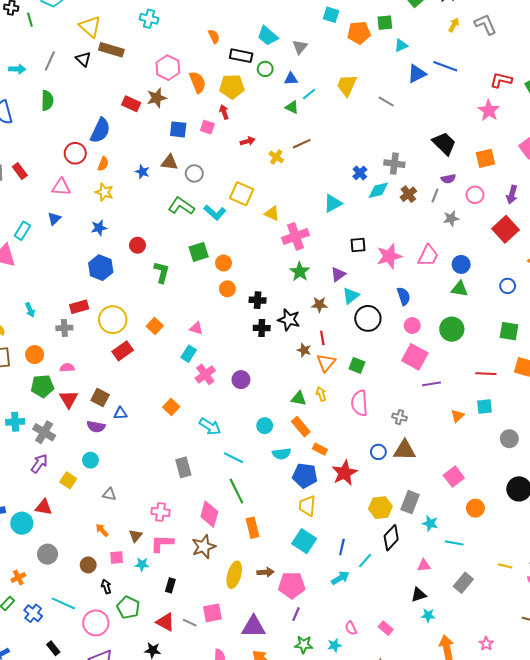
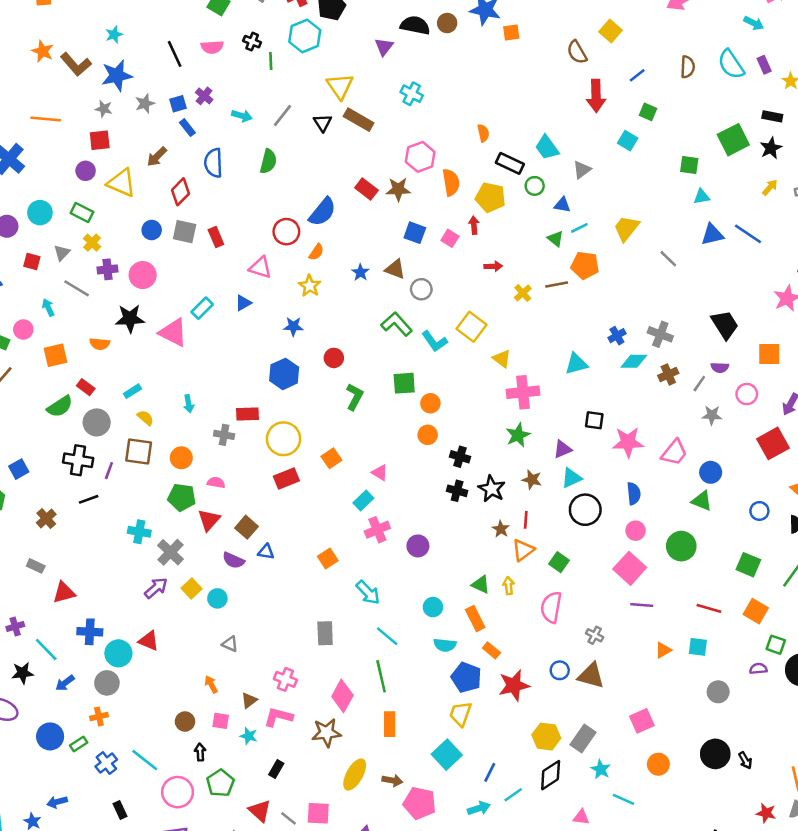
orange pentagon: (359, 33) -> (585, 265), moved
yellow square: (68, 480) -> (192, 588), moved
gray circle: (48, 554) -> (107, 683), moved

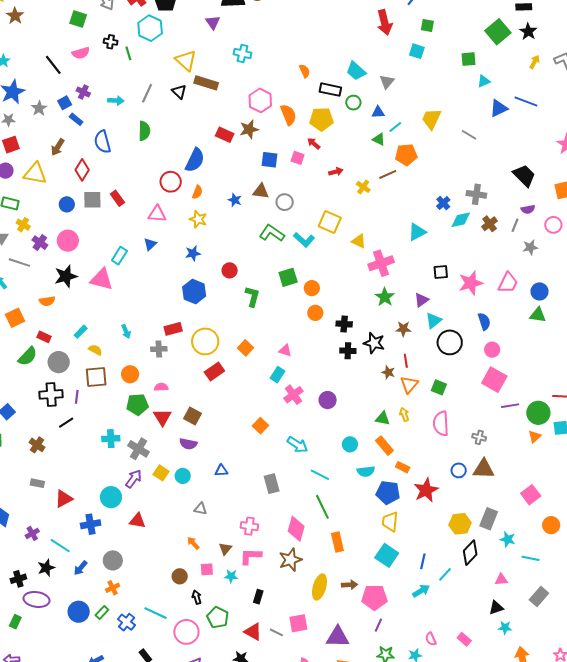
red arrow: (474, 225) -> (314, 143), turned -32
purple cross: (107, 269) -> (40, 243), turned -35
green circle: (681, 546) -> (538, 413), moved
blue triangle: (266, 552) -> (221, 470), moved
cyan circle: (118, 653) -> (111, 497), moved

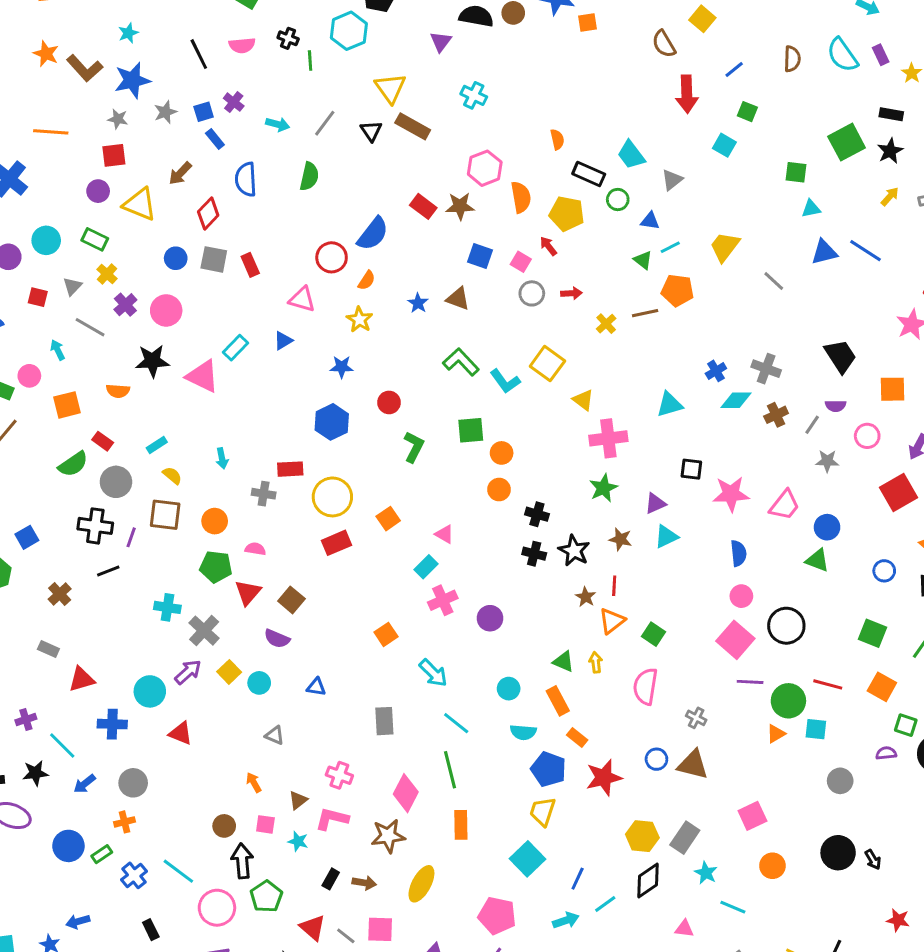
gray circle: (285, 202) -> (532, 293), moved
black circle: (450, 342) -> (786, 626), moved
brown arrow: (349, 585) -> (364, 883), moved
black arrow: (197, 597) -> (242, 861), size x1.6

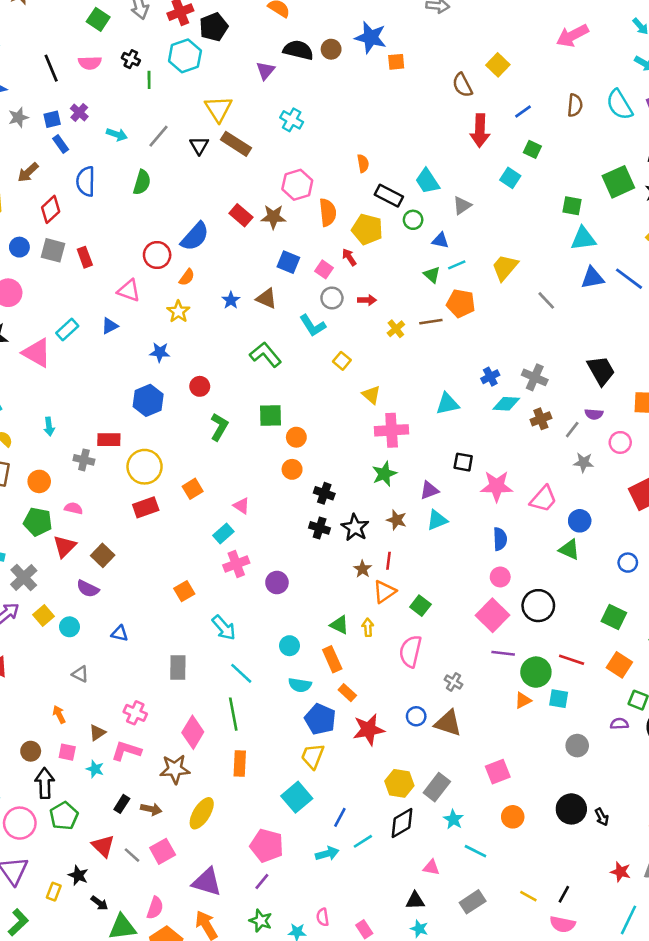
cyan triangle: (811, 209) -> (583, 239), size x1.5
yellow square: (547, 364) -> (342, 361), size x0.6
cyan L-shape: (505, 381) -> (313, 326), moved
pink square: (380, 929) -> (163, 851), turned -35

